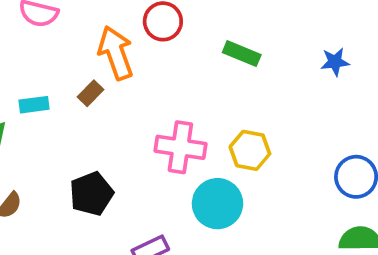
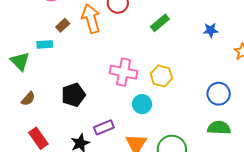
green rectangle: (242, 54) -> (160, 23), turned -66
brown rectangle: (90, 93) -> (63, 25), moved
cyan circle: (217, 204) -> (142, 104), size x0.7

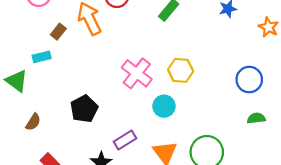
pink cross: (124, 72) -> (137, 73), turned 36
green semicircle: (219, 128) -> (256, 118), size x0.7

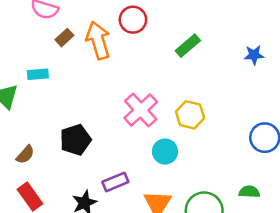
brown rectangle: (58, 32) -> (64, 38), moved
green semicircle: (256, 118) -> (249, 192), moved
brown semicircle: (33, 122) -> (25, 155), moved

